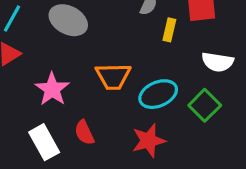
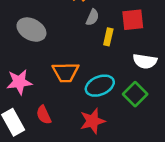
pink star: (52, 89) -> (19, 82), turned 30

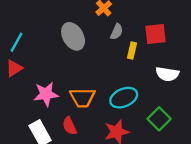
gray ellipse: (31, 30) -> (73, 36), moved, turned 32
orange trapezoid: (66, 72) -> (82, 98), moved
green square: (135, 94) -> (159, 119), moved

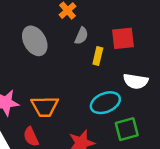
cyan ellipse: (124, 98) -> (105, 103), moved
green square: (159, 119) -> (127, 129), turned 30

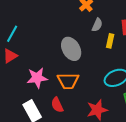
gray ellipse: (35, 41) -> (71, 49), moved

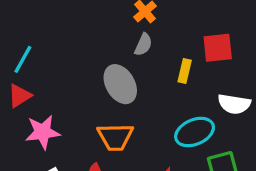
gray semicircle: (97, 25) -> (143, 45), moved
pink star: (37, 78) -> (43, 132), moved

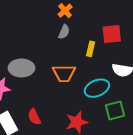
gray ellipse: (120, 84) -> (21, 68), moved, turned -60
orange trapezoid: (115, 137) -> (64, 73), moved

